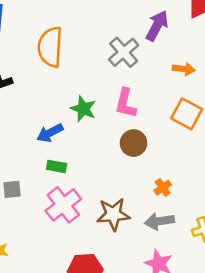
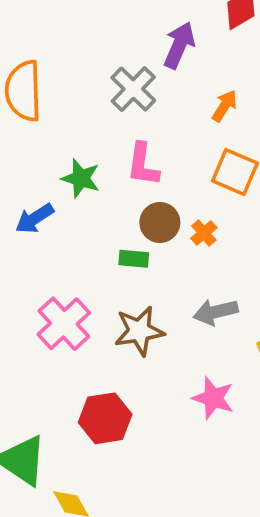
orange arrow: (184, 69) -> (225, 106), turned -60
green rectangle: (57, 166) -> (134, 259), moved
orange cross: (163, 188) -> (204, 233), moved
gray arrow: (159, 221) -> (216, 312), moved

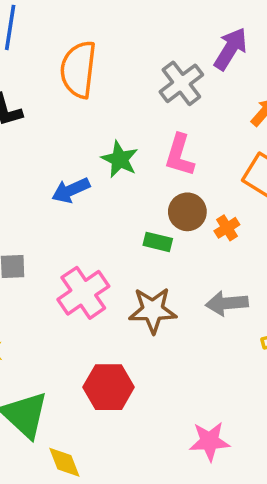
pink star: (213, 398) -> (210, 441), moved, turned -30

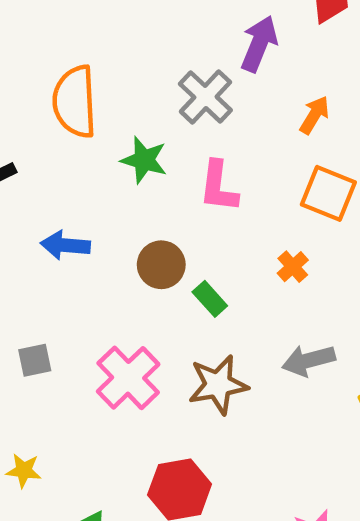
green star: (120, 159) -> (144, 160), moved
blue arrow: (71, 190) -> (65, 245), moved, turned 39
brown circle: (187, 212) -> (161, 265), moved
green rectangle: (158, 242) -> (210, 299), turned 44

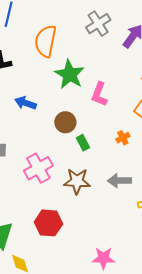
gray cross: (205, 97) -> (98, 24), moved
green star: (144, 160) -> (70, 74), size x1.4

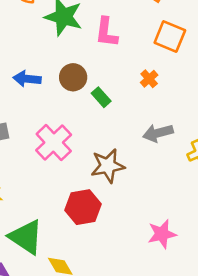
blue arrow: (26, 103) -> (27, 79), moved
brown star: (77, 181) -> (108, 166), moved

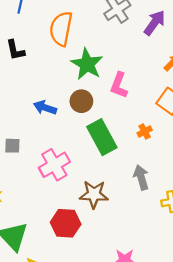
brown circle: (73, 77) -> (81, 101), moved
green rectangle: (101, 97) -> (102, 137), size x2.0
gray arrow: (158, 133) -> (141, 177), turned 75

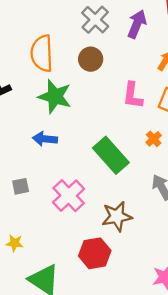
green star: (87, 64) -> (55, 96), moved
pink L-shape: (119, 85) -> (133, 95), moved
brown circle: (81, 101) -> (91, 59), moved

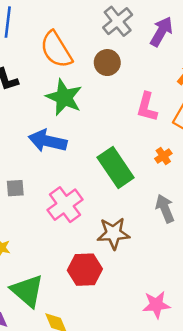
orange semicircle: (42, 53) -> (56, 50), turned -36
blue arrow: (45, 139) -> (48, 141), size x1.4

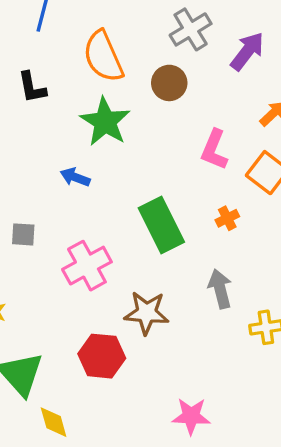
blue arrow: (48, 141) -> (75, 177), size x0.6

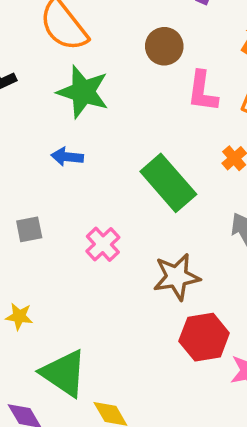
brown circle: (169, 83) -> (164, 46), moved
pink cross: (87, 266) -> (103, 244), size x0.7
red hexagon: (102, 356) -> (204, 337), moved

